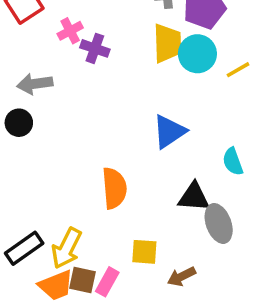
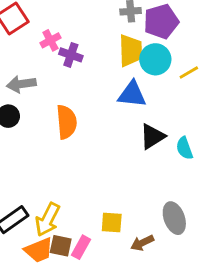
blue triangle: (169, 132) -> (132, 94), moved, turned 40
orange semicircle: (114, 188) -> (66, 122), moved
black triangle: (194, 197) -> (152, 137), moved, turned -36
gray ellipse: (219, 223) -> (174, 218), moved

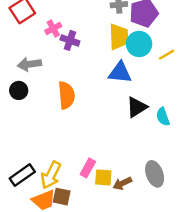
brown arrow: (142, 243) -> (122, 183), moved
pink rectangle: (81, 247) -> (88, 168), moved

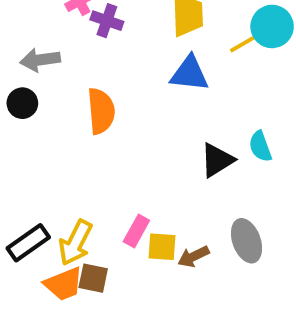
cyan circle: (139, 44) -> (272, 26), moved
yellow line: (166, 55) -> (243, 44), moved
black triangle: (137, 107) -> (217, 160), moved

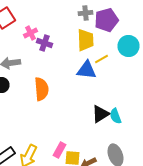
yellow line: (243, 44) -> (102, 59), moved
cyan semicircle: (260, 146) -> (116, 116), moved

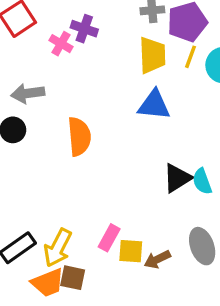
pink cross: (30, 33) -> (61, 44), turned -32
purple cross: (44, 43) -> (84, 29), moved
yellow line: (102, 59) -> (191, 57), moved, turned -40

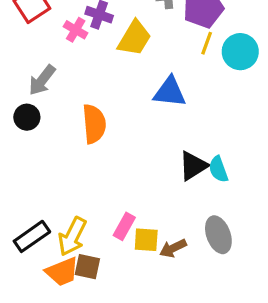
yellow trapezoid: (152, 55) -> (134, 38), moved, turned 33
gray arrow: (28, 93) -> (42, 80), turned -44

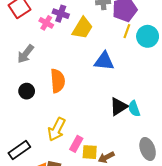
black circle: (27, 117) -> (27, 91), moved
gray ellipse: (218, 235) -> (148, 149), moved
yellow arrow: (72, 236) -> (57, 129), moved

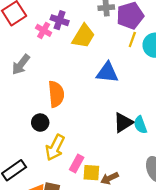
black circle: (27, 91) -> (40, 123), moved

